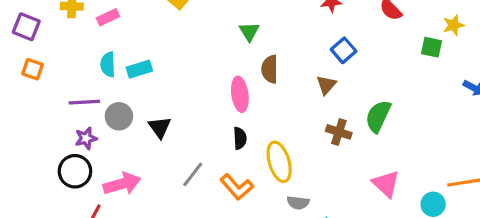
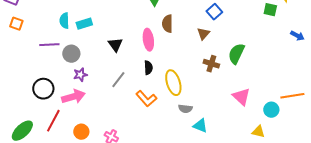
black triangle: (160, 127) -> (115, 45), moved
purple star: (86, 138) -> (80, 75), moved
gray line: (193, 174) -> (118, 80), moved

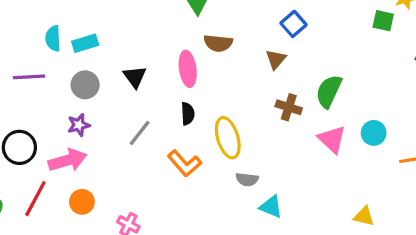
brown semicircle: (167, 24) -> (218, 43), turned -84
gray circle: (71, 54) -> (85, 85), moved
pink triangle: (241, 97) -> (332, 139), moved
cyan circle: (271, 110) -> (374, 133), moved
orange circle: (81, 132) -> (82, 202), moved

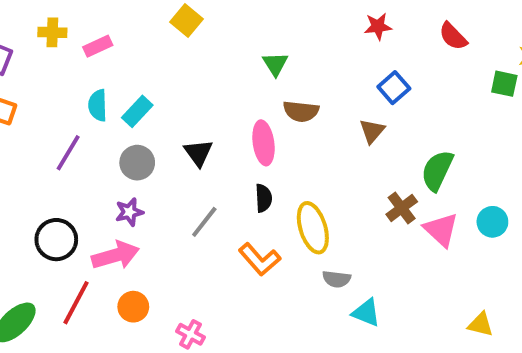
cyan rectangle: (85, 43) -> (137, 111), turned -30
purple line: (29, 77) -> (68, 153), turned -56
brown cross: (289, 107) -> (402, 208), moved, turned 35

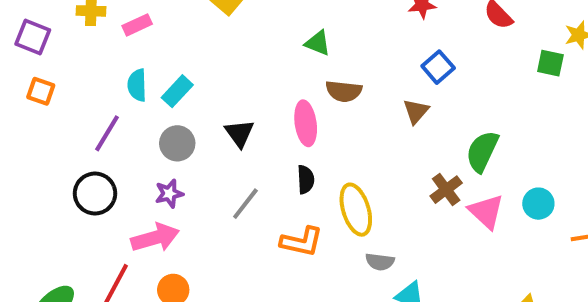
green triangle: (275, 64) -> (318, 43), turned -36
black circle: (56, 240) -> (95, 194), moved
orange L-shape: (260, 259) -> (302, 242), turned -36

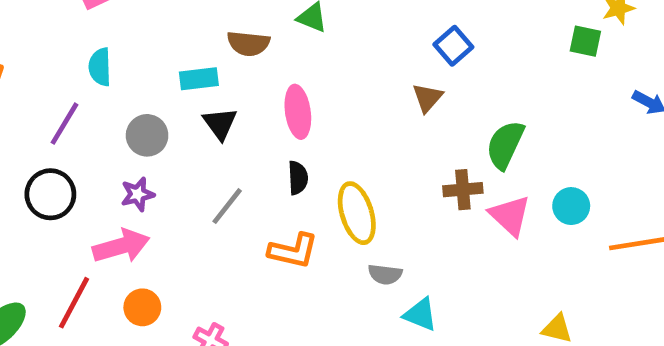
cyan rectangle: (177, 91) -> (199, 79), moved, turned 40
brown semicircle: (344, 91) -> (248, 43), moved
brown cross: (446, 190) -> (463, 190), turned 32

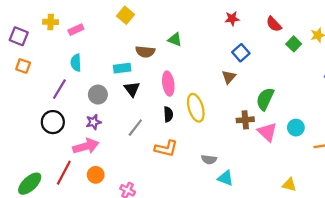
green square: (585, 41) -> (294, 44), moved, turned 32
yellow ellipse: (357, 213) -> (196, 108), moved

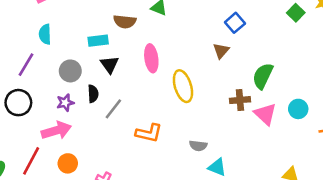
black semicircle: (168, 114) -> (93, 94), moved

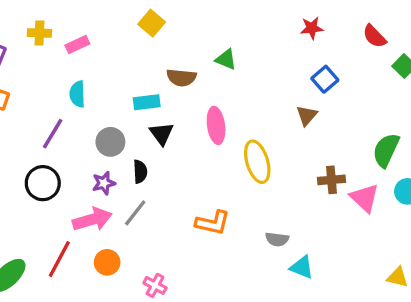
green semicircle: (263, 76) -> (386, 150), moved
gray line: (113, 109) -> (135, 213), moved

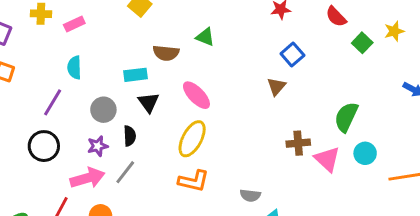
pink ellipse: (216, 125) -> (196, 95), turned -36
yellow ellipse: (257, 162) -> (192, 139), moved, turned 45

